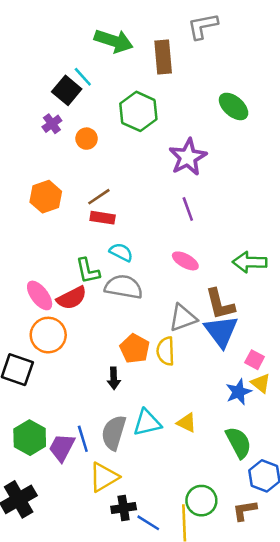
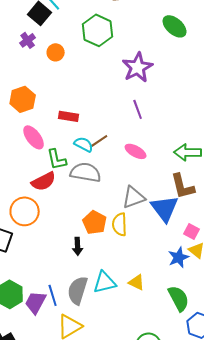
brown line: (99, 197) -> (99, 141), moved
pink ellipse: (40, 295) -> (34, 137), moved
brown L-shape: (220, 304) -> (183, 186), moved

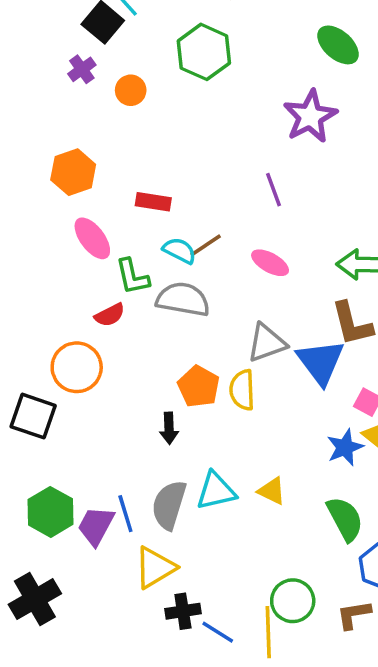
purple star: (138, 67) -> (310, 116), moved
red semicircle: (44, 181) -> (110, 315), size x0.7

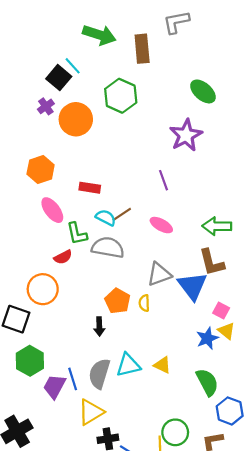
orange circle: (131, 90) -> (76, 119), size x1.8
yellow semicircle: (242, 390) -> (144, 303), size x0.7
green hexagon: (51, 512) -> (30, 361), moved

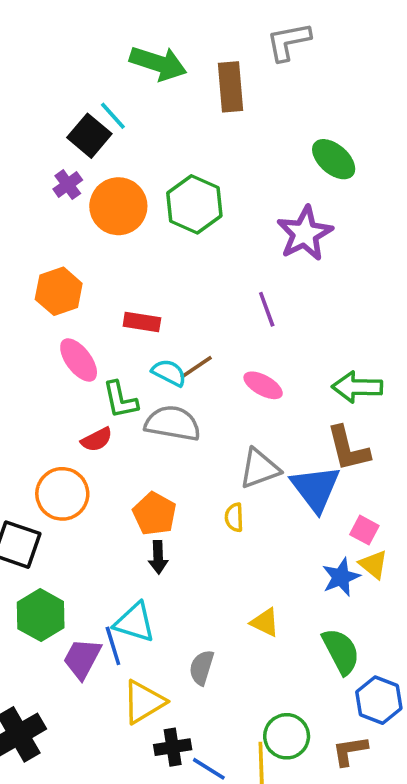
green hexagon: (121, 96) -> (194, 204), moved
orange pentagon: (117, 301) -> (155, 514), moved
cyan triangle: (128, 365) -> (135, 622), moved, turned 30
gray semicircle: (99, 374) -> (202, 668), moved, size x0.7

